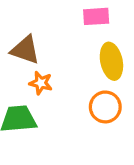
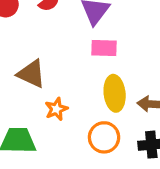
orange star: (41, 83) -> (56, 109), moved, turned 30

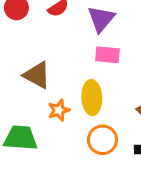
yellow ellipse: (115, 93) -> (92, 98), moved

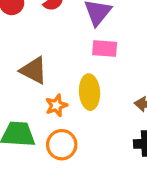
orange circle: (102, 140) -> (62, 145), moved

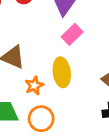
pink rectangle: (105, 49) -> (72, 34), turned -45

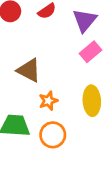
yellow ellipse: (62, 72) -> (92, 101), moved

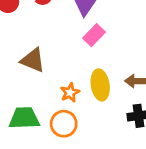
orange star: (48, 101) -> (70, 93), moved

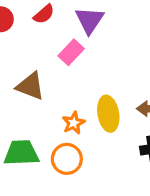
pink rectangle: (94, 35) -> (71, 52), moved

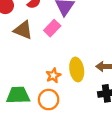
brown triangle: (30, 86) -> (23, 30), moved

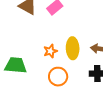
orange circle: (49, 100) -> (58, 77), moved

